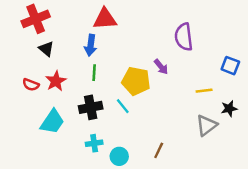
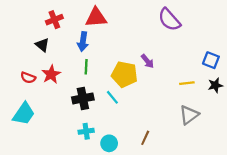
red cross: (36, 19) -> (54, 20), moved, size x0.7
purple semicircle: (184, 37) -> (169, 20), moved, turned -35
black star: (229, 109) -> (215, 85), moved
cyan trapezoid: (52, 122) -> (24, 114), moved

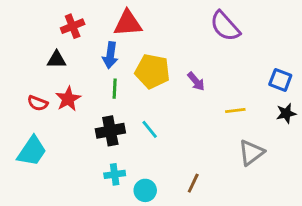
black triangle: (42, 45) -> (57, 60), turned -40
yellow pentagon: (124, 74) -> (152, 71), moved
yellow line: (187, 83) -> (235, 110), moved

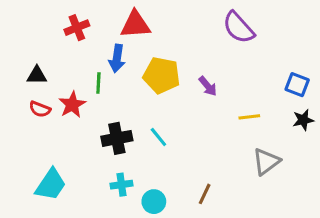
black triangle: (57, 60) -> (37, 75), moved
green line: (115, 89) -> (98, 83), moved
cyan trapezoid: (32, 151) -> (51, 185), moved

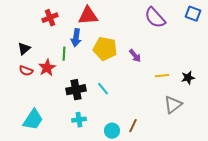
black triangle: (37, 75) -> (24, 49), turned -40
blue square: (297, 85) -> (193, 14), moved
black star: (303, 120) -> (188, 78), moved
cyan circle: (154, 202) -> (112, 131), moved

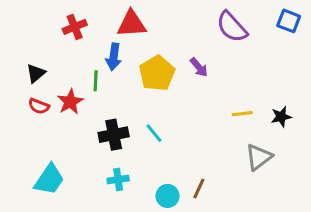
yellow pentagon: (105, 49) -> (157, 73), turned 30
purple arrow: (135, 56) -> (199, 67), moved

